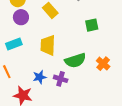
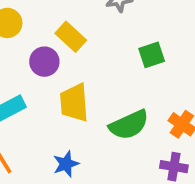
purple circle: (21, 17) -> (44, 62), moved
purple cross: (61, 79) -> (174, 167), moved

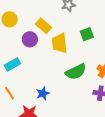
yellow trapezoid: (74, 103) -> (60, 43), moved

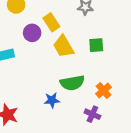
yellow trapezoid: (60, 43) -> (63, 46), turned -40
blue star: (43, 93) -> (52, 100), moved

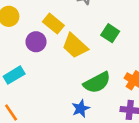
green square: (96, 45) -> (110, 33), turned -35

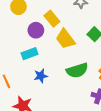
cyan rectangle: (14, 75) -> (30, 54), moved
blue star: (81, 109) -> (41, 76), moved

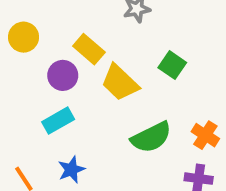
blue star: (41, 76) -> (71, 170), moved

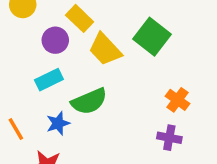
green square: (172, 65) -> (152, 37), size x1.5
green semicircle: (151, 137) -> (89, 101), moved

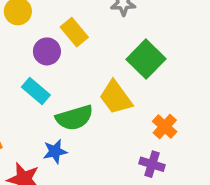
yellow trapezoid: (105, 49) -> (116, 97), moved
cyan rectangle: (49, 80) -> (36, 91), turned 60
blue star: (58, 123) -> (55, 151), moved

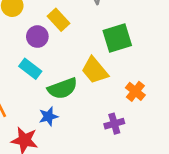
green square: (146, 59) -> (117, 38), turned 32
purple cross: (152, 164) -> (114, 124), moved, turned -30

